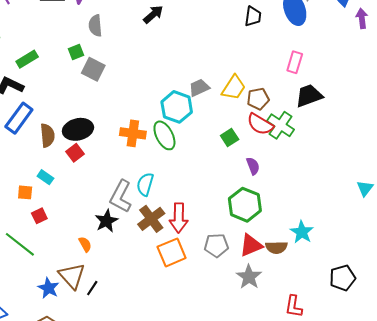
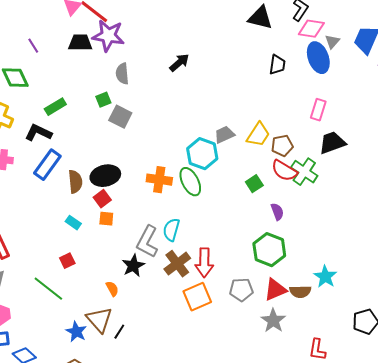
orange square: (25, 192) -> (106, 219), moved

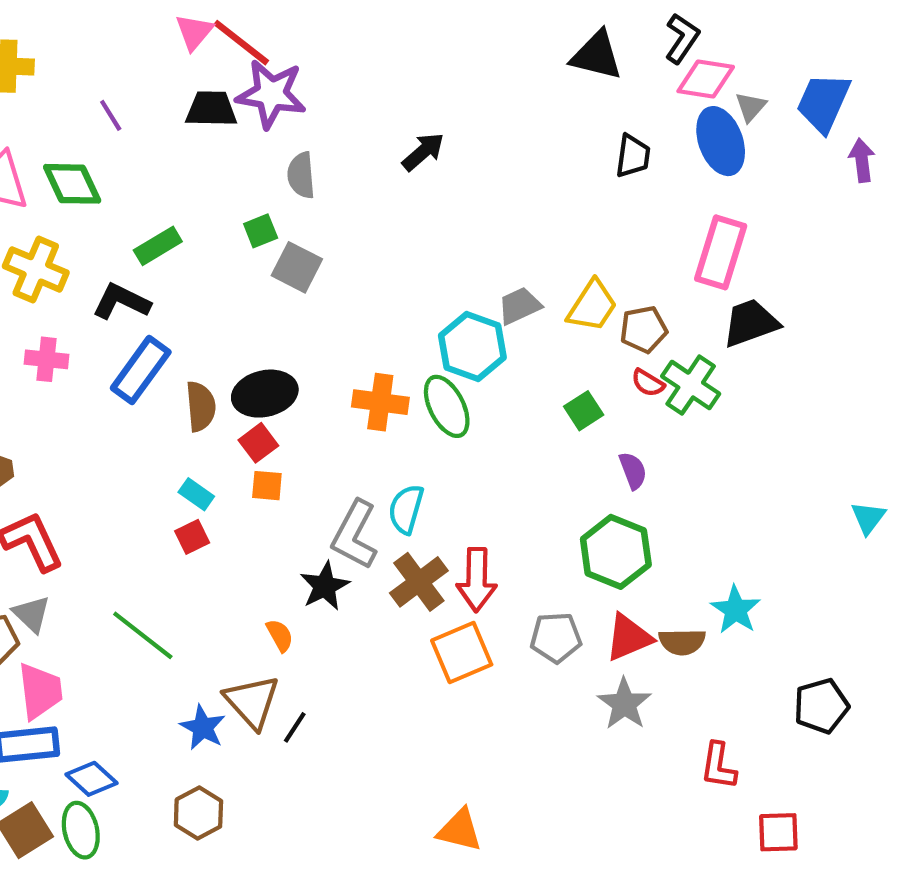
pink rectangle: (318, 110) -> (721, 252), size x1.5
red semicircle: (284, 171) -> (648, 383), size x0.6
red square: (67, 261) -> (192, 537), moved

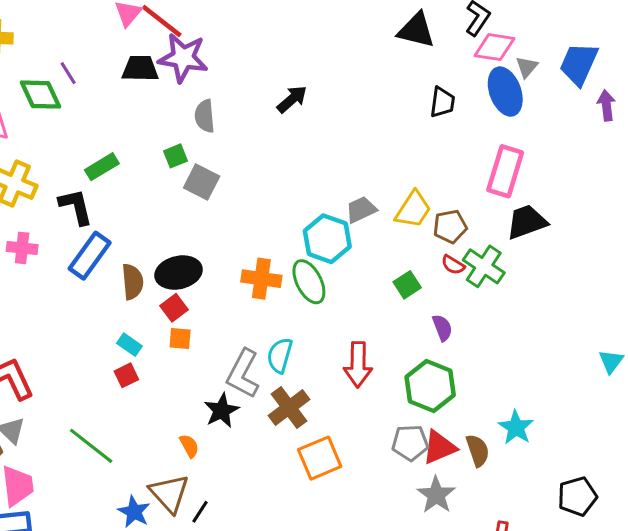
green diamond: (72, 184) -> (41, 95), moved
black L-shape: (121, 302) -> (76, 207), turned 51
red arrow: (477, 580) -> (358, 365), moved
gray pentagon: (556, 638) -> (410, 443), moved
brown semicircle: (682, 642) -> (478, 450), turned -108

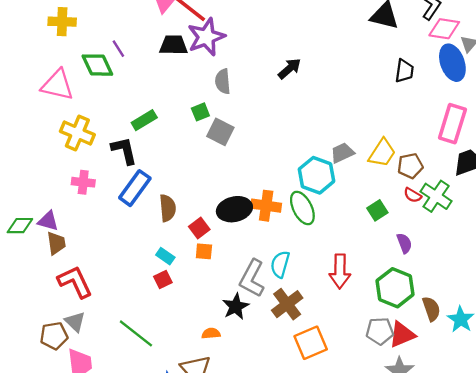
purple star: (183, 58) -> (206, 37), turned -30
black ellipse: (179, 273) -> (234, 209), moved
orange semicircle: (189, 446) -> (211, 333), turned -66
brown semicircle: (478, 450) -> (431, 309), moved

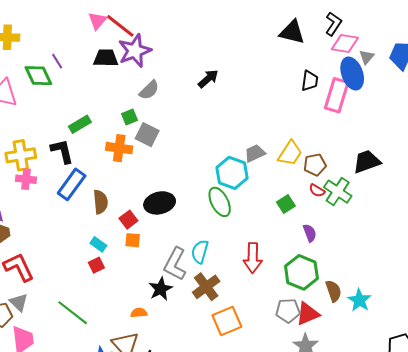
gray semicircle: (223, 81) -> (149, 90), turned -130
pink rectangle: (452, 124) -> (337, 95), moved
yellow cross: (77, 133) -> (21, 155), moved, turned -32
orange cross: (266, 206) -> (119, 148), moved

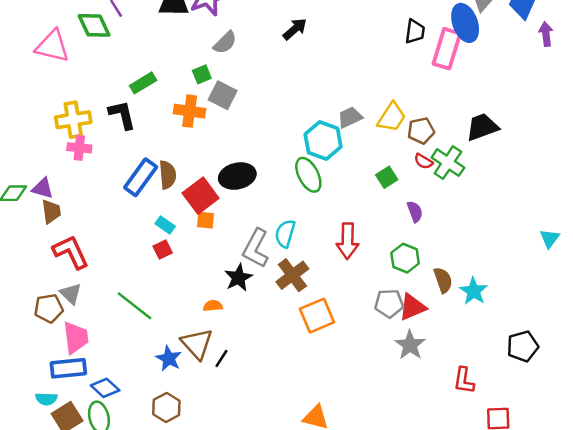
blue rectangle: (72, 184) -> (141, 177), moved
red square: (128, 220) -> (201, 196), size x1.6
green hexagon: (301, 272) -> (405, 258), size x0.7

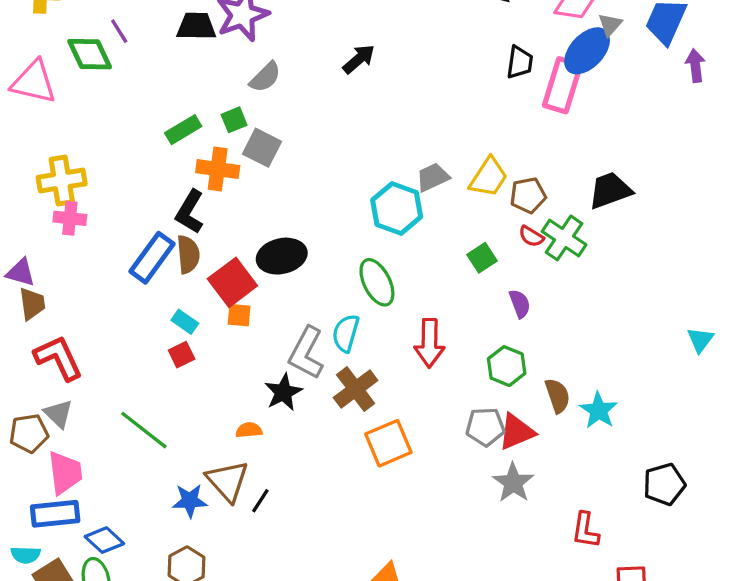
blue ellipse: (465, 23) -> (587, 51), turned 63
green rectangle: (143, 83) -> (183, 130), moved
black L-shape: (122, 115) -> (190, 212), moved, turned -136
green ellipse: (308, 175) -> (377, 282), moved
blue star: (169, 358) -> (190, 501), turned -30

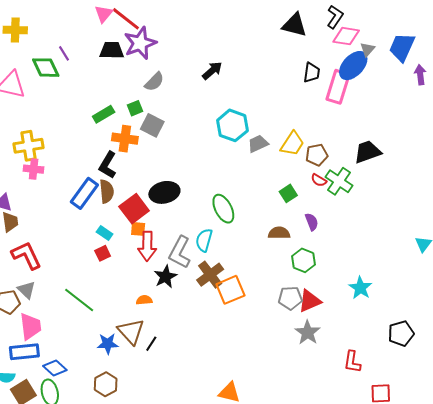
cyan hexagon: (397, 208) -> (232, 125), moved
red arrow: (429, 343) -> (147, 246), moved
brown semicircle: (558, 396) -> (279, 233), moved, turned -70
orange square: (388, 443) -> (230, 290), moved

